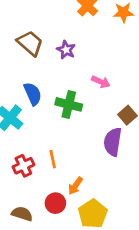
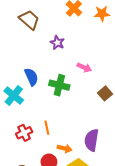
brown trapezoid: (30, 43) -> (29, 20), moved
purple semicircle: (113, 142) -> (92, 140), moved
orange arrow: (75, 186) -> (65, 148), turned -112

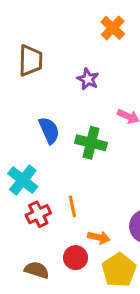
brown trapezoid: (29, 20) -> (31, 61), moved, turned 50
cyan cross: (14, 96) -> (23, 180), moved

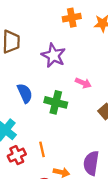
orange cross: (113, 28) -> (72, 18), turned 36
purple star: (88, 79) -> (53, 55), size x1.5

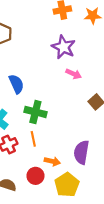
purple star: (53, 55) -> (63, 47), moved
green cross: (56, 102) -> (35, 112), moved

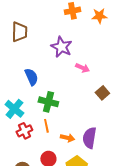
purple star: (63, 47) -> (61, 47), moved
orange arrow: (52, 161) -> (67, 138), moved

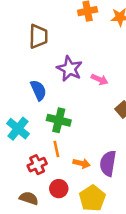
brown trapezoid: (19, 32) -> (38, 36), moved
purple star: (61, 47) -> (70, 69), moved
red cross: (24, 131) -> (37, 165), moved

